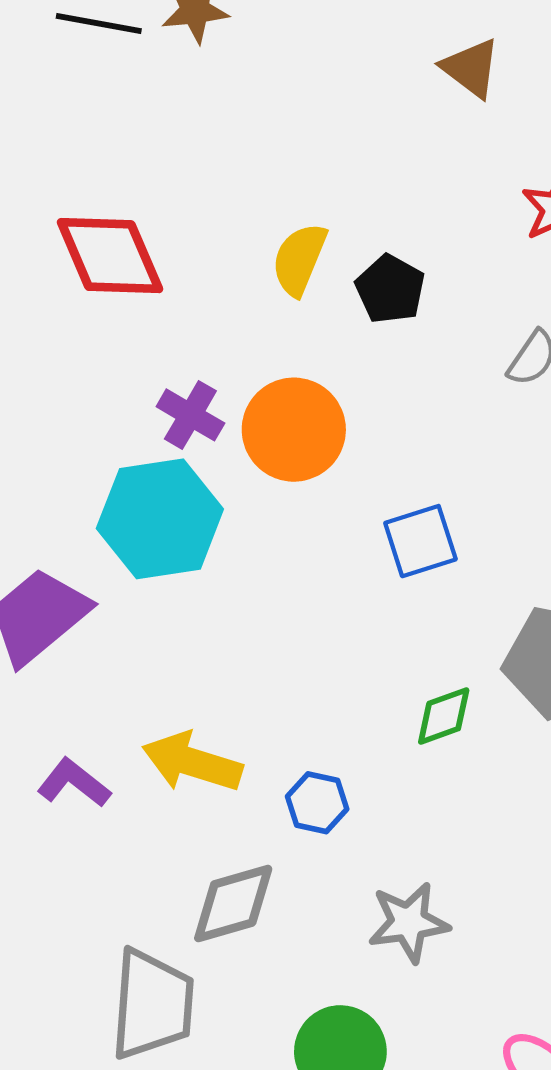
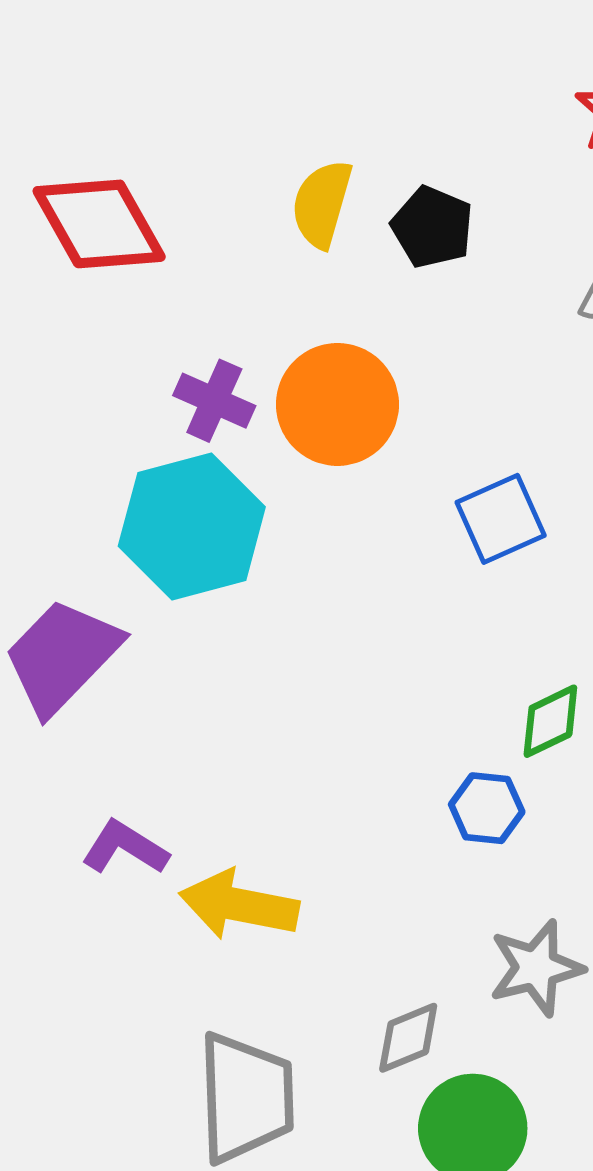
yellow arrow: (192, 762) -> (239, 905), moved
blue hexagon: (317, 803) -> (487, 808), moved
gray diamond: (233, 903) -> (408, 1038), moved, size x0.7

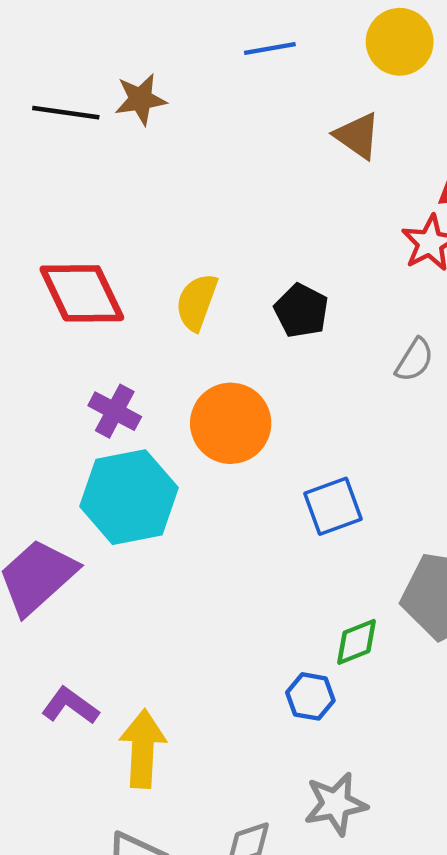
yellow semicircle: (322, 204) -> (197, 302), moved
purple cross: (214, 401) -> (115, 411), moved
yellow arrow: (239, 905) -> (143, 749), turned 78

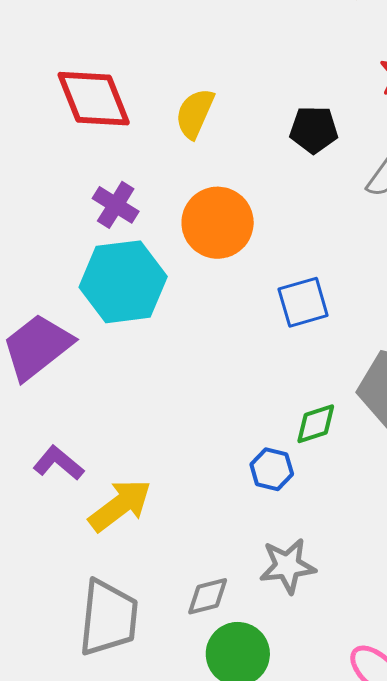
black pentagon: (301, 311) -> (314, 130), moved, turned -30
yellow arrow: (143, 749) -> (120, 505), turned 46

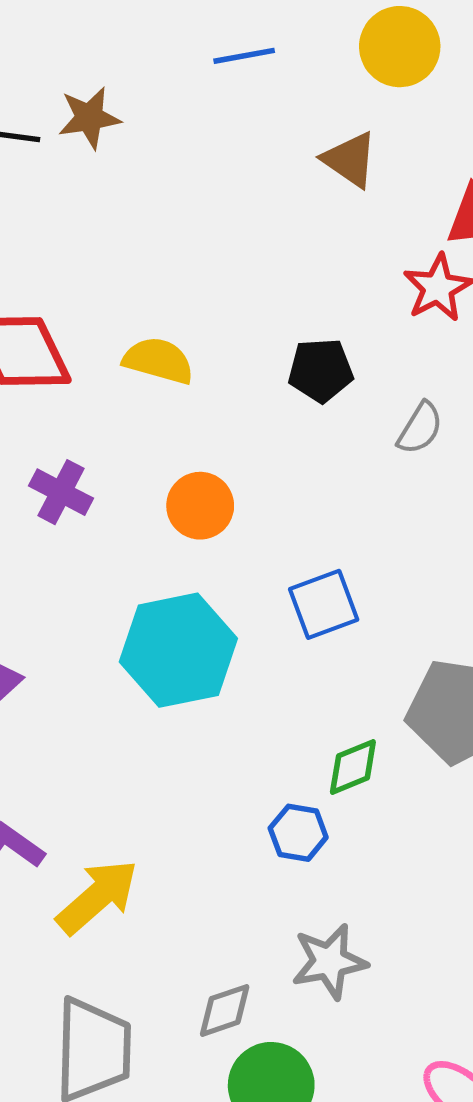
yellow semicircle: (195, 113) -> (158, 361), turned 86
orange circle: (218, 223) -> (200, 506), size x0.7
cyan hexagon: (123, 282) -> (178, 650), moved

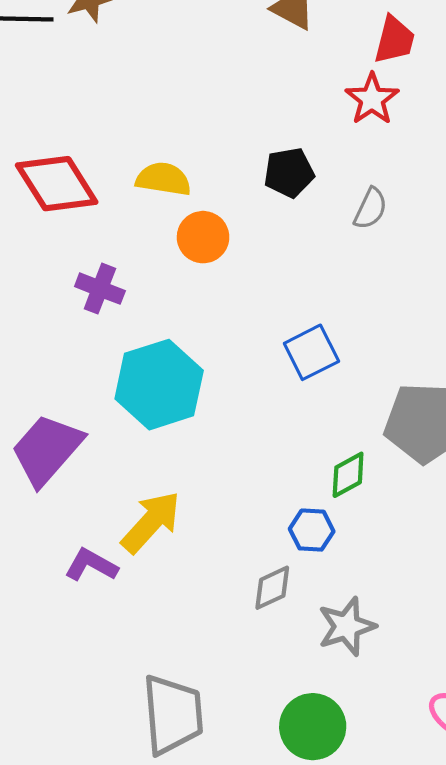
orange circle: (200, 506) -> (203, 237), moved
cyan hexagon: (178, 650) -> (159, 385), moved
yellow arrow: (97, 897) -> (151, 522), moved
gray diamond: (225, 1010) -> (272, 588), moved

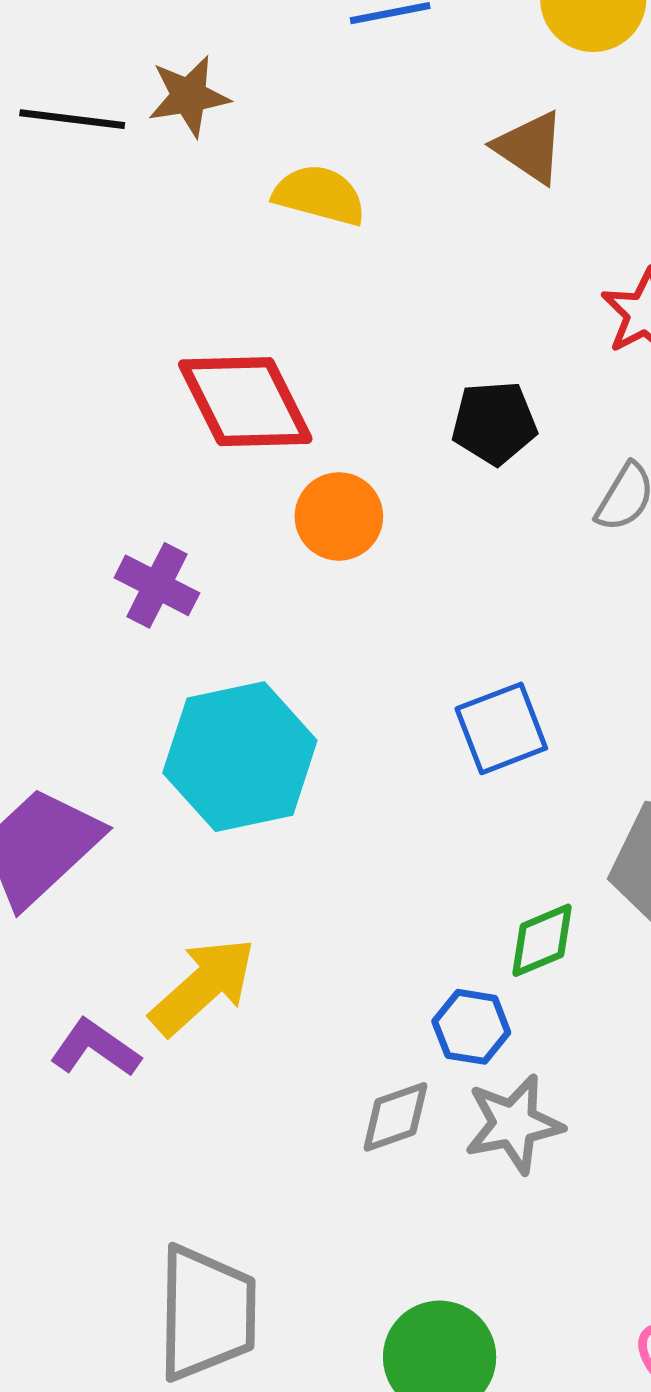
yellow semicircle: (163, 179) -> (319, 195), moved
red diamond: (57, 184) -> (245, 402), moved
gray star: (347, 626) -> (514, 1124), moved

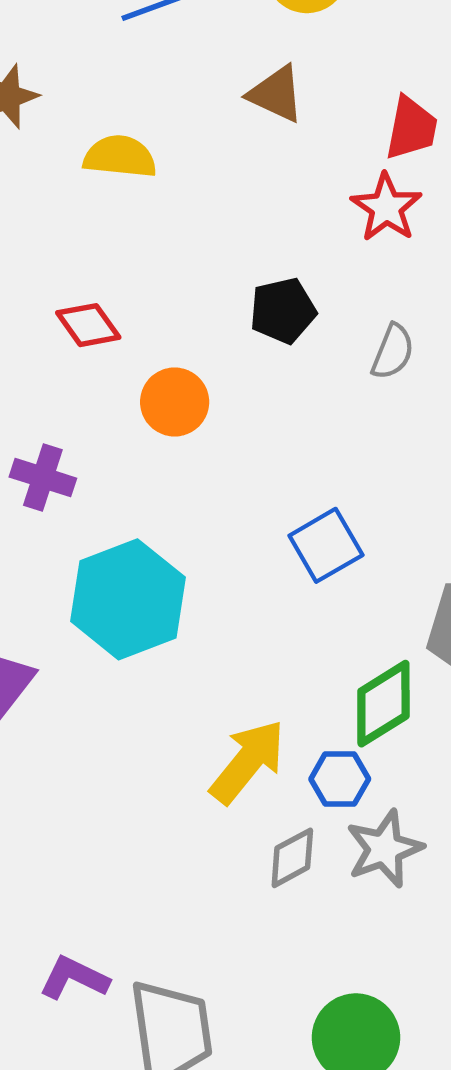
red diamond: (245, 402) -> (88, 325), size x0.6
green diamond: (542, 940) -> (383, 704), size x1.4
yellow arrow: (203, 986) -> (248, 762), moved
purple L-shape: (95, 1048) -> (74, 978), moved

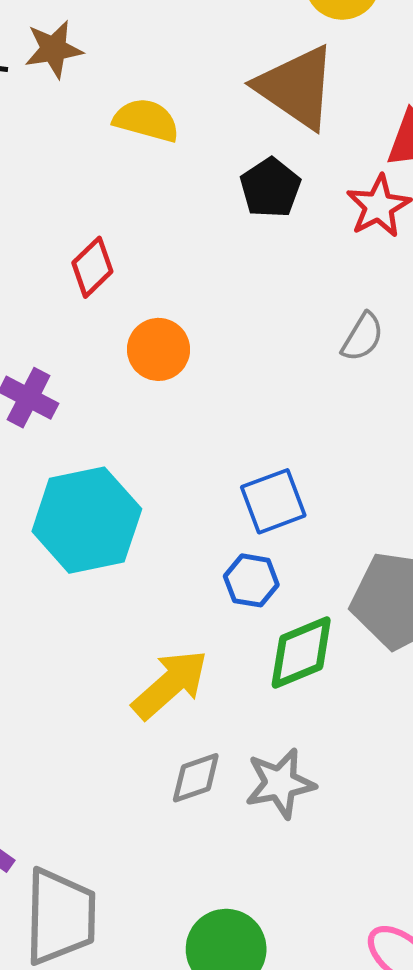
brown triangle: (276, 94) -> (296, 87), size x1.6
black pentagon: (283, 311) -> (270, 188), moved, turned -30
red diamond: (88, 325) -> (92, 267), turned 72
blue hexagon: (340, 779) -> (251, 580), moved

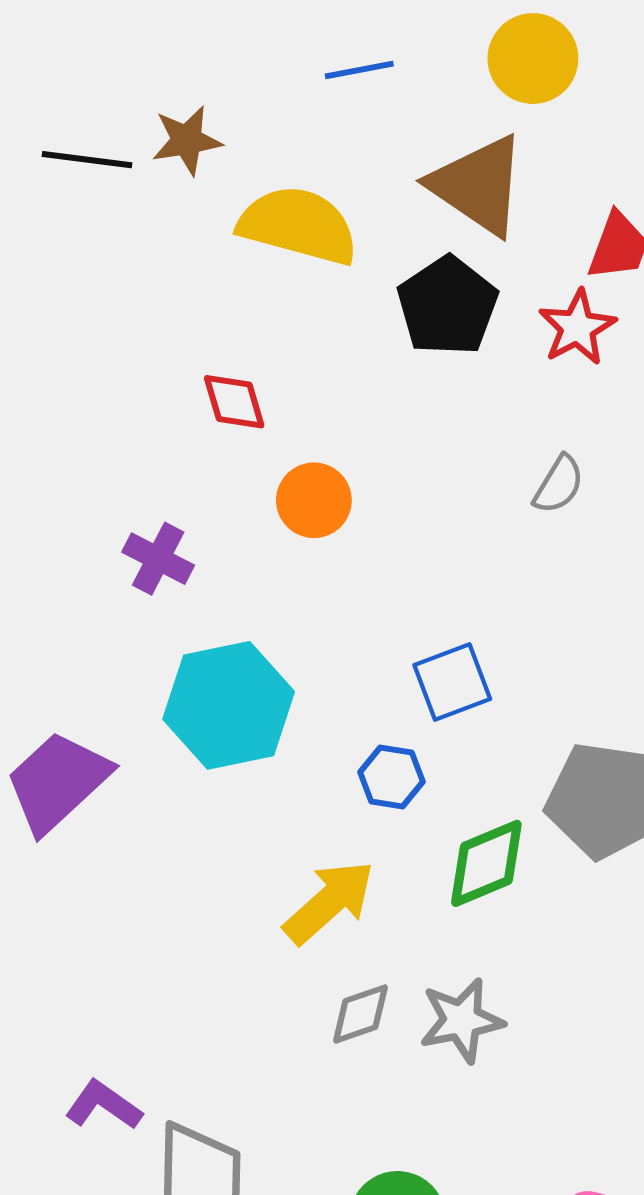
yellow semicircle: (146, 120) -> (298, 225), size x1.5
black pentagon: (270, 188) -> (447, 306), size x1.4
red diamond: (92, 267) -> (234, 402), turned -62
blue hexagon: (251, 580) -> (391, 777), moved

